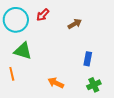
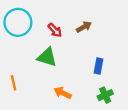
red arrow: (43, 15) -> (55, 30), moved, turned -88
green triangle: (23, 51) -> (47, 57), moved

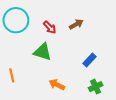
blue rectangle: (98, 66) -> (89, 60), turned 32

